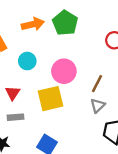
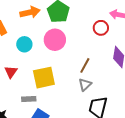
pink circle: (64, 71) -> (55, 40), moved
gray rectangle: (15, 117) -> (29, 99), moved

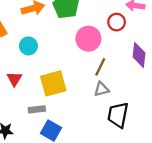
pink circle: (55, 40) -> (88, 39), moved
gray triangle: (85, 85) -> (101, 89), turned 32

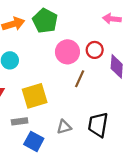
red circle: (117, 22) -> (95, 50), moved
gray triangle: (101, 89) -> (64, 127), moved

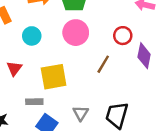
pink circle: (67, 52) -> (76, 33), moved
gray triangle: (64, 127) -> (81, 113), turned -49

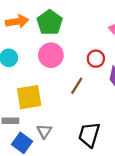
gray triangle: (81, 113) -> (44, 131), moved

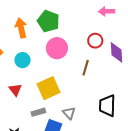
orange arrow: (17, 21) -> (21, 28), turned -78

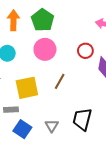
brown line: (86, 68) -> (60, 81), moved
gray triangle: (69, 113) -> (52, 126), moved

